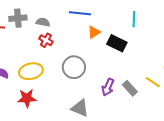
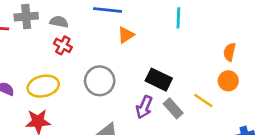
black rectangle: (117, 43) -> (159, 80), moved

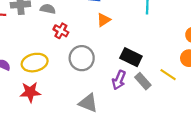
red cross: (63, 45) -> (61, 31), moved

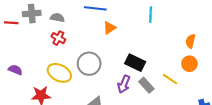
red cross: (61, 31) -> (58, 38), moved
yellow ellipse: (35, 63) -> (59, 73), moved, turned 40

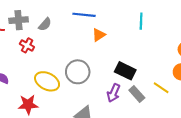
gray semicircle: (57, 18) -> (45, 24), turned 120
red cross: (58, 38) -> (27, 45), moved

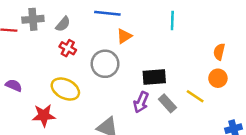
red cross: (27, 45) -> (68, 48), moved
black rectangle: (125, 71) -> (154, 77), turned -30
gray circle: (78, 72) -> (105, 64), moved

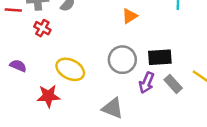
red cross: (68, 48) -> (42, 28), moved
gray circle: (105, 64) -> (122, 60), moved

